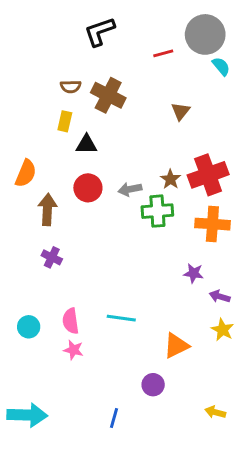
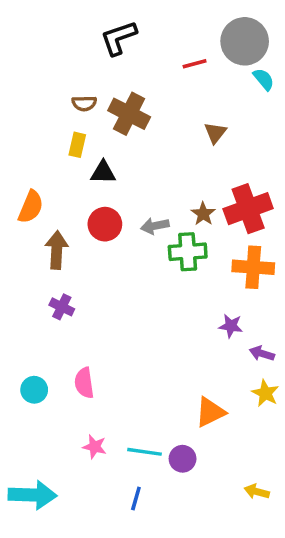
cyan line: (121, 318) -> (145, 452), moved
pink star: (73, 350) -> (95, 447), moved

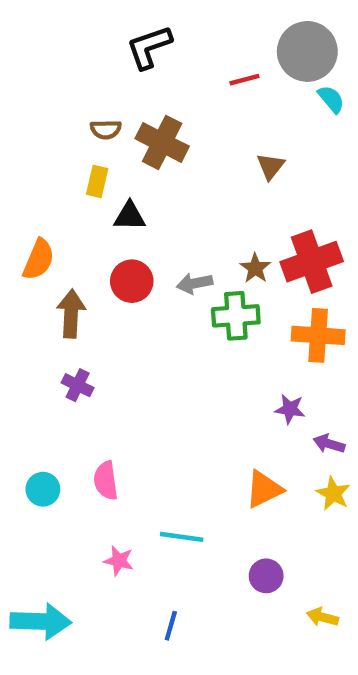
orange triangle: (210, 412) -> (264, 489), moved
cyan line: (145, 452) -> (182, 537), moved
purple circle: (183, 459) -> (266, 576), moved

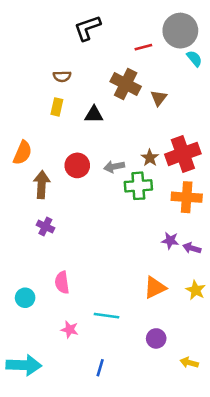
brown cross: (162, 142) -> (126, 84), moved
black triangle: (130, 216) -> (94, 115), moved
purple arrow: (329, 444) -> (192, 248), moved
cyan circle: (43, 489) -> (25, 298), moved

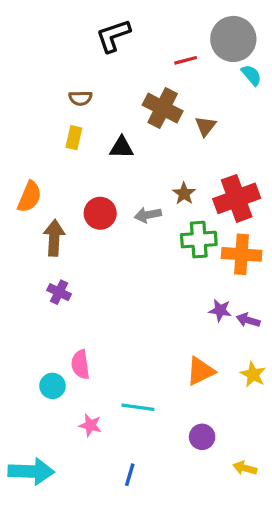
brown star: (150, 158) -> (184, 194), moved
green cross: (138, 186) -> (199, 240), moved
cyan circle: (25, 298) -> (52, 386), moved

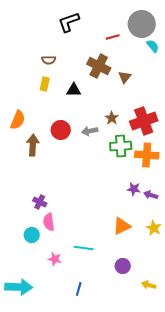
purple cross: (59, 292) -> (40, 202), moved

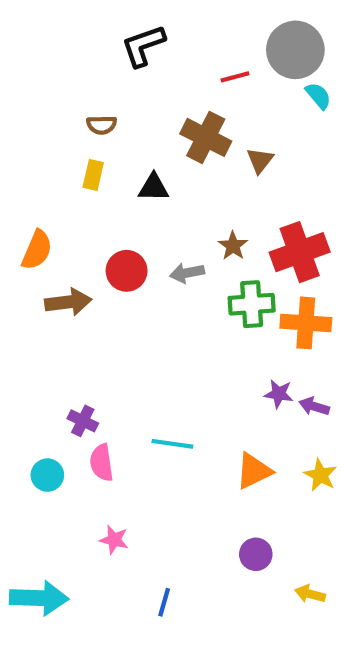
brown arrow: (33, 145) -> (68, 302), turned 80
cyan circle: (32, 235) -> (47, 475), moved
cyan line: (84, 248) -> (172, 444), moved

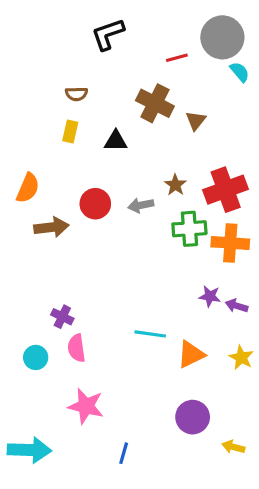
cyan line: (172, 444) -> (150, 334), moved
pink star: (114, 540) -> (86, 406), size x1.6
purple circle: (256, 554) -> (193, 417), size x1.4

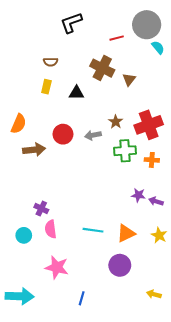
orange cross: (230, 243) -> (152, 160), size x0.6
cyan line: (150, 334) -> (93, 230), moved
purple circle: (193, 417) -> (120, 265), moved

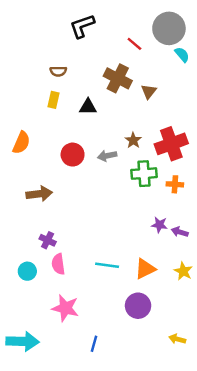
red line: (117, 38) -> (134, 44), turned 56
brown arrow: (34, 150) -> (39, 194), moved

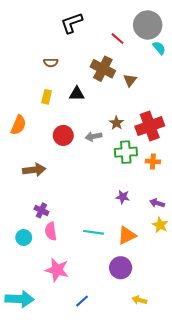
yellow rectangle: (54, 100) -> (47, 97), moved
purple star: (159, 225) -> (123, 197), moved
yellow star: (183, 271) -> (160, 225), moved
yellow arrow: (177, 339) -> (139, 300), moved
blue line: (94, 344) -> (82, 301), turned 32

